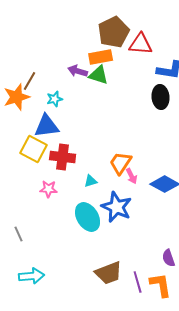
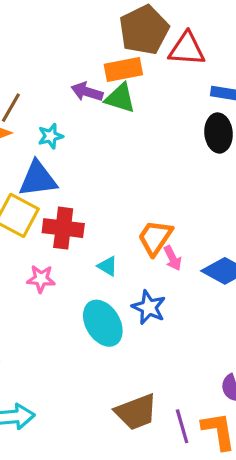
cyan triangle: (91, 181) -> (108, 266), turned 48
blue star: (117, 207) -> (149, 307), size x0.7

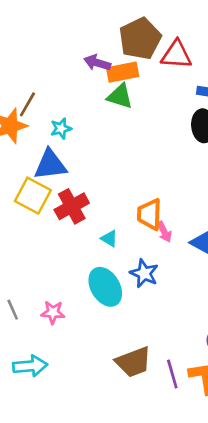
purple arrow: (87, 92) -> (97, 63), moved
red cross: (63, 228) -> (72, 206), turned -36
orange trapezoid: (155, 238) -> (150, 214), turned -32
pink star: (41, 279) -> (53, 312), moved

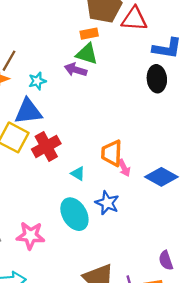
purple arrow: (97, 63) -> (76, 70), moved
orange rectangle: (123, 72) -> (89, 34), size x0.7
pink star: (53, 312) -> (30, 236), size x1.4

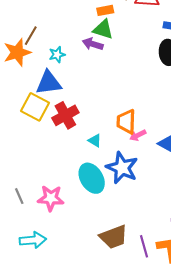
pink arrow: (124, 168) -> (138, 135), turned 91
blue star: (107, 203) -> (122, 168), size x1.4

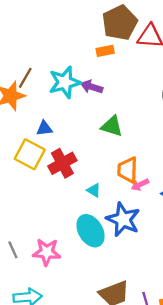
green triangle: (103, 29) -> (112, 126), moved
cyan star: (57, 54) -> (65, 82), moved, size x1.8
blue triangle: (49, 83) -> (44, 128), size x0.6

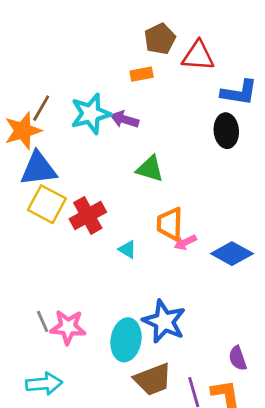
brown pentagon: (120, 23) -> (160, 39), size x0.7
blue triangle: (44, 128) -> (38, 169), moved, size x1.8
blue star: (123, 219) -> (164, 321), moved
cyan ellipse: (90, 231) -> (126, 340), moved, turned 40
gray line: (13, 250) -> (43, 321), moved

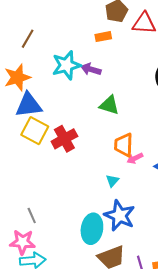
brown line: (41, 108) -> (28, 39), moved
cyan triangle: (127, 249) -> (112, 181), moved, turned 40
pink star: (68, 327) -> (22, 242), moved

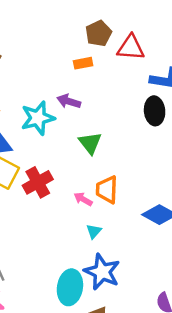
cyan star: (66, 65) -> (38, 118), moved
green triangle: (109, 105) -> (90, 143), turned 35
pink arrow: (135, 158) -> (83, 199), moved, turned 56

